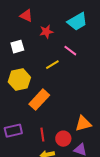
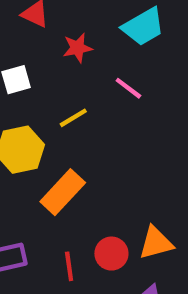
yellow line: (52, 65) -> (73, 118), moved
red circle: (63, 139) -> (111, 254), moved

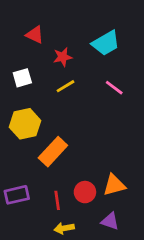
pink line: (128, 88) -> (114, 88), moved
yellow line: (73, 118) -> (65, 86), moved

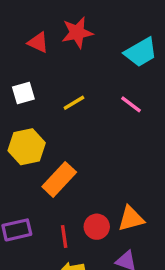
cyan trapezoid: (106, 43) -> (141, 52), moved
red star: (63, 57) -> (77, 33), moved, size x1.4

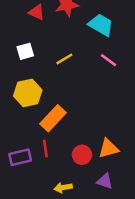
cyan trapezoid: (141, 52) -> (101, 25), moved, turned -120
red line: (64, 236) -> (45, 148), moved

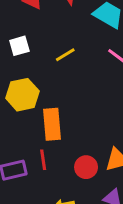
orange rectangle: (53, 118) -> (52, 124), turned -48

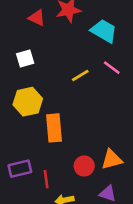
yellow line: (65, 55) -> (80, 75), moved
red line: (43, 160) -> (46, 179), moved

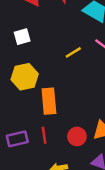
red line: (46, 179) -> (44, 135), moved

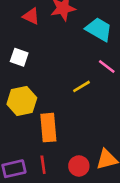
white square: (22, 37) -> (19, 57), turned 35
yellow line: (73, 52) -> (82, 86), moved

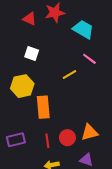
white square: (19, 57) -> (32, 54), moved
red line: (43, 165) -> (47, 141), moved

